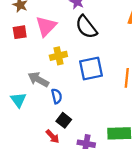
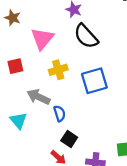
red square: (20, 32) -> (15, 66), moved

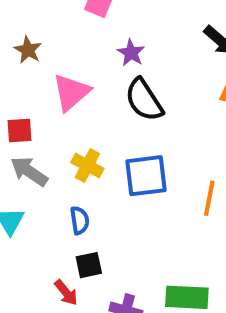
yellow cross: (58, 70) -> (87, 166), moved, turned 36
gray arrow: (38, 97) -> (29, 171), moved
black square: (69, 139) -> (89, 265), turned 35

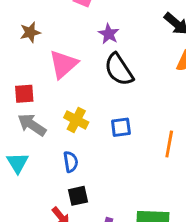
brown star: (28, 50) -> (30, 32), turned 30
blue square: (146, 176) -> (121, 127), size x0.6

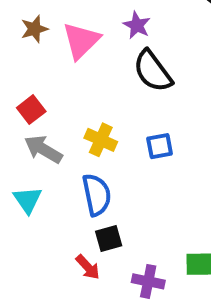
pink triangle: (63, 64) -> (81, 41), moved
red square: (24, 94) -> (31, 110), turned -30
blue semicircle: (71, 162) -> (97, 195), size x1.5

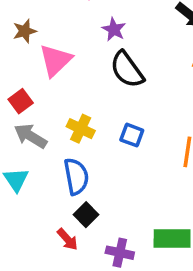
pink triangle: (81, 41) -> (55, 60), moved
blue square: (160, 146) -> (132, 135), turned 30
black square: (109, 238) -> (86, 215), turned -30

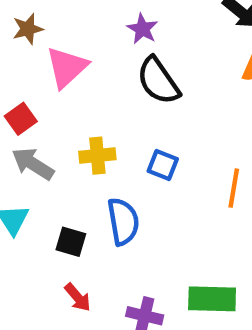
yellow cross: (81, 129) -> (97, 156), turned -32
blue semicircle: (76, 176) -> (123, 221), moved
black square: (86, 215) -> (71, 242), moved, turned -30

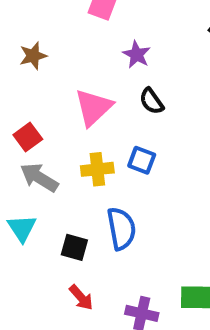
pink triangle: (67, 67) -> (93, 107), moved
black semicircle: (158, 81) -> (151, 101), size x0.6
blue square: (163, 165) -> (142, 160), moved

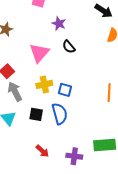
blue square: (142, 160) -> (65, 90), moved
gray arrow: (39, 177) -> (15, 91), turned 36
black square: (74, 247) -> (36, 114), moved

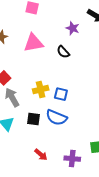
purple star: (59, 24) -> (73, 28), moved
pink triangle: (39, 53) -> (33, 43), moved, turned 40
blue semicircle: (60, 114) -> (56, 118), turned 130

